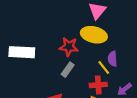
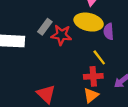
purple semicircle: (112, 59) -> (109, 31), moved
gray rectangle: (68, 70) -> (45, 27), moved

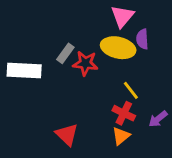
purple semicircle: (109, 31) -> (142, 39), moved
red cross: (93, 76) -> (124, 113), turned 30

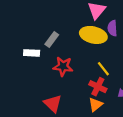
red star: (85, 63) -> (63, 66), moved
white rectangle: (24, 70) -> (32, 53), moved, size x0.6

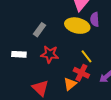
white rectangle: (32, 53) -> (19, 54), moved
orange triangle: (96, 105) -> (70, 84), moved

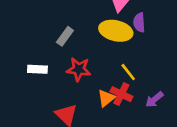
orange triangle: (70, 84) -> (106, 98), moved

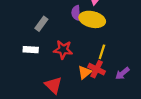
purple semicircle: (139, 23) -> (76, 13), moved
gray rectangle: (65, 36) -> (41, 24), moved
yellow line: (128, 72) -> (102, 52), turned 56

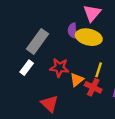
gray rectangle: (41, 24) -> (38, 41), size x1.6
white rectangle: (31, 50) -> (27, 68), turned -56
orange triangle: (85, 72) -> (77, 80), moved

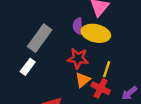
red star: (59, 68) -> (78, 58), moved

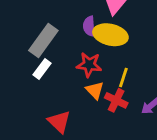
white rectangle: (28, 67) -> (42, 69), moved
orange triangle: (83, 80) -> (95, 90), turned -35

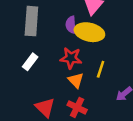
gray rectangle: (43, 40) -> (31, 21), moved, turned -32
red cross: (116, 100) -> (77, 107), moved

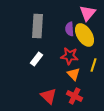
yellow ellipse: (89, 32) -> (85, 35), turned 45

